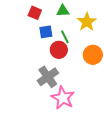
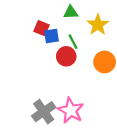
red square: (35, 13) -> (41, 28), moved
gray cross: (48, 77) -> (44, 112), moved

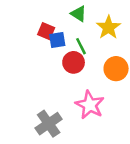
green triangle: (71, 12) -> (79, 14), turned 35
pink star: (71, 110) -> (90, 105), moved

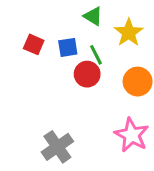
red square: (46, 31) -> (34, 44), moved
pink star: (90, 105) -> (132, 135), moved

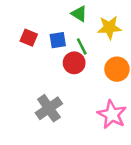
yellow star: (129, 33) -> (109, 28), turned 30
gray cross: (57, 147) -> (49, 108), moved

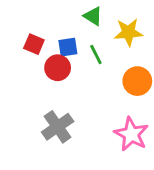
red circle: (74, 63) -> (58, 68), moved

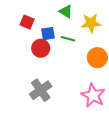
red square: (34, 44) -> (27, 22), moved
green line: (96, 54) -> (68, 39), turned -48

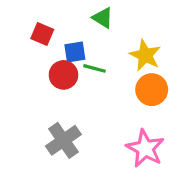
yellow star: (91, 23) -> (145, 55), moved, turned 30
green line: (68, 39) -> (95, 68), moved

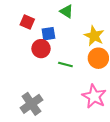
green line: (95, 68) -> (65, 65), moved
gray cross: (63, 140) -> (31, 104), moved

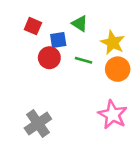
green triangle: (67, 11) -> (80, 24), moved
green line: (65, 65) -> (83, 60), moved

